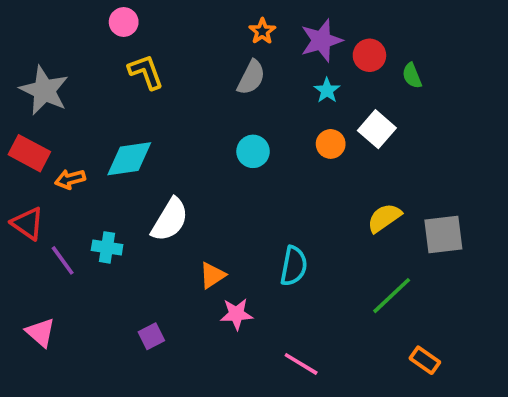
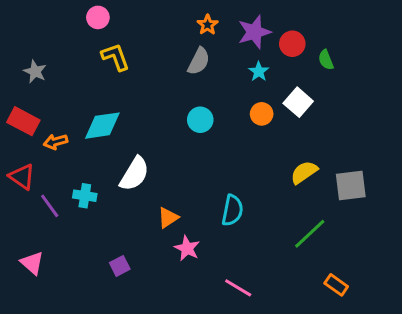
gray star: (44, 90) -> (35, 72), size x0.6
pink star: (236, 314) -> (187, 248), turned 30

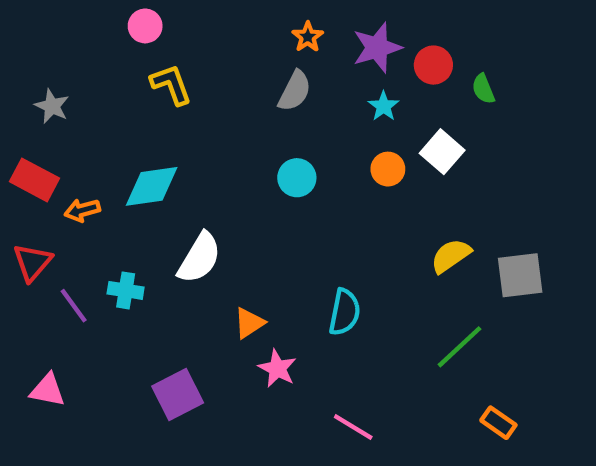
red triangle: (22, 177) -> (32, 262), turned 36
pink triangle: (32, 263) -> (48, 390), turned -30
purple square: (120, 266) -> (178, 394), size x1.6

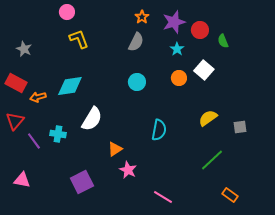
gray square: (520, 275) -> (240, 127), size x0.6
cyan semicircle: (345, 312) -> (159, 130), moved

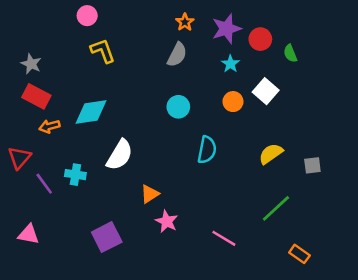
red rectangle: (16, 83) -> (36, 96), moved
cyan semicircle: (159, 130) -> (207, 150), moved
pink line: (163, 197) -> (224, 238), moved

